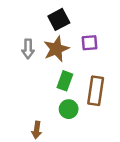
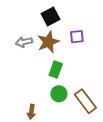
gray arrow: (28, 49) -> (24, 42), turned 77
brown rectangle: (96, 91) -> (85, 101), moved, turned -45

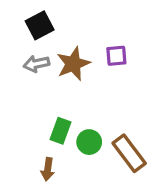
black square: (50, 17) -> (40, 25), moved
green rectangle: (56, 69) -> (60, 131), moved

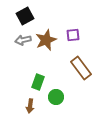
green circle: (89, 142) -> (56, 97), moved
brown rectangle: (129, 153) -> (81, 68), moved

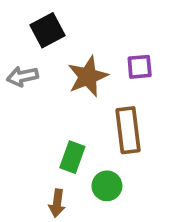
gray arrow: (23, 40) -> (22, 76), moved
brown rectangle: (81, 68) -> (128, 130), moved, turned 30

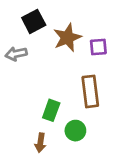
brown star: (88, 76) -> (67, 38), moved

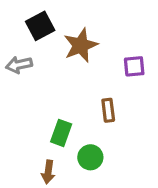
purple square: (98, 47) -> (134, 66), moved
brown rectangle: (90, 91) -> (108, 110), size x0.6

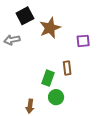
green rectangle: (61, 133) -> (48, 78), moved

